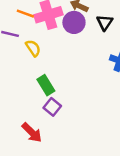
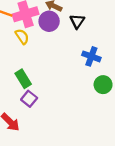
yellow semicircle: (33, 48) -> (22, 37), moved

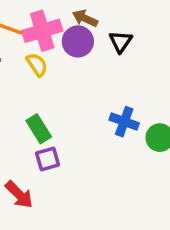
blue cross: (91, 56) -> (124, 122), moved
purple square: (29, 99) -> (48, 159), turned 35

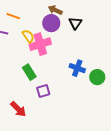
pink cross: (42, 31) -> (40, 44), moved
purple square: (48, 159) -> (43, 91), moved

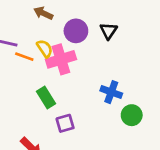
brown arrow: (55, 10) -> (43, 13), moved
orange line: (13, 16) -> (24, 57), moved
green circle: (97, 77) -> (132, 115), moved

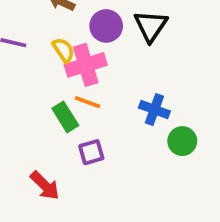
black triangle: (109, 31) -> (151, 26), size x1.4
orange line: (24, 57) -> (88, 102), moved

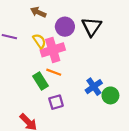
blue cross: (154, 109) -> (94, 87), moved, turned 35

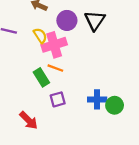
blue cross: (94, 87) -> (97, 99), moved, turned 35
green circle: (110, 95) -> (115, 105), moved

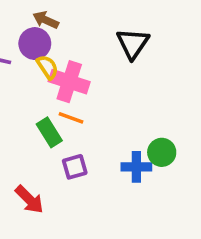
purple circle: (67, 20) -> (35, 44), moved
pink cross: (54, 45) -> (69, 82), turned 35
green circle: (115, 105) -> (162, 152), moved

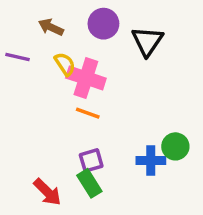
brown arrow: (46, 20) -> (51, 27), moved
purple circle: (35, 44) -> (103, 24), moved
green rectangle: (49, 132) -> (89, 183), moved

